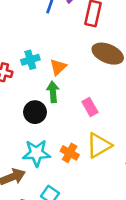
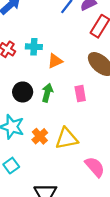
green arrow: (53, 92) -> (47, 93), moved
pink rectangle: (90, 107) -> (80, 94), moved

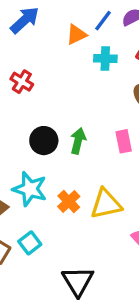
cyan cross: (34, 47) -> (105, 59), moved
orange triangle: (55, 61) -> (76, 34), moved

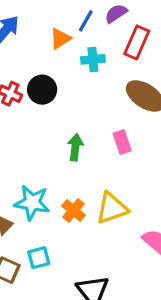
black circle: (44, 141) -> (42, 90), moved
cyan square: (30, 243) -> (39, 258), turned 30

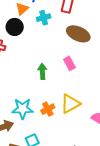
black circle: (42, 90) -> (15, 27), moved
orange cross: (73, 210) -> (48, 109), turned 32

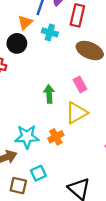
cyan cross: (44, 18) -> (50, 32), turned 32
yellow triangle: (70, 104) -> (76, 113), moved

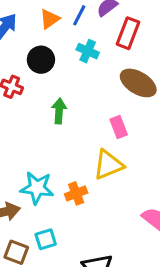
orange triangle: (25, 22) -> (50, 19), moved
green arrow: (49, 94) -> (59, 111), moved

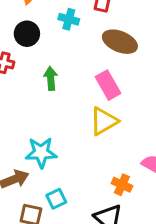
pink rectangle: (119, 127) -> (108, 85), size x1.4
orange cross: (76, 193) -> (122, 185), moved, turned -36

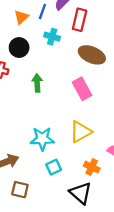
yellow triangle: (104, 121) -> (80, 132), moved
cyan star: (41, 153) -> (42, 139), moved
cyan square: (56, 199) -> (54, 167), moved

